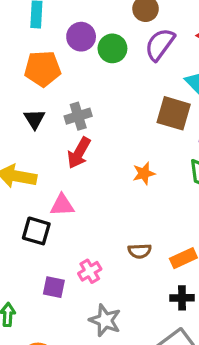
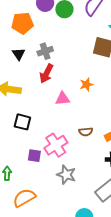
pink triangle: (62, 205) -> (63, 99), moved
pink cross: (90, 271) -> (56, 145), size x1.6

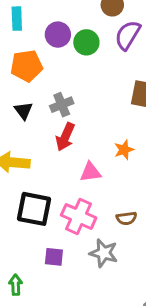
black square: (22, 122) -> (34, 209), size x1.4
pink cross: (56, 145) -> (79, 216), moved, turned -30
gray star: (66, 175) -> (104, 253), moved

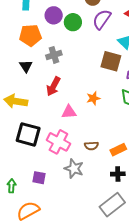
gray cross: (62, 105) -> (54, 55), moved
purple square: (54, 257) -> (39, 178), moved

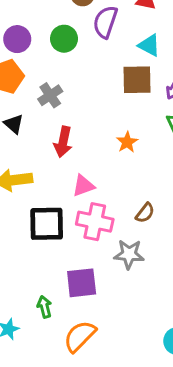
purple circle: (54, 15) -> (17, 39), moved
pink triangle: (69, 112) -> (83, 186), moved
brown semicircle: (91, 146) -> (145, 213), turned -32
purple square: (39, 178) -> (82, 283), size x1.5

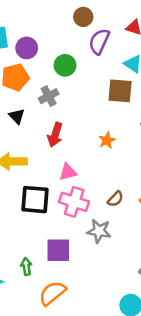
green circle: (64, 39) -> (65, 65), moved

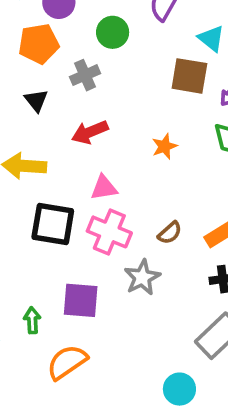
red arrow: (55, 135) -> (90, 132), turned 45
gray star: (99, 231) -> (142, 277), turned 30

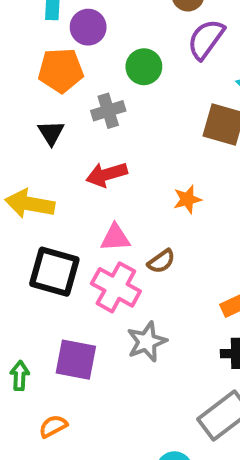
brown semicircle: (170, 233) -> (161, 261), moved
orange semicircle: (67, 362) -> (53, 426), size x0.6

